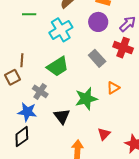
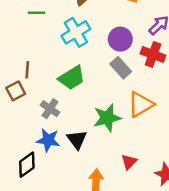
purple circle: (98, 22) -> (120, 39), moved
orange triangle: (113, 88) -> (141, 104), size x1.6
blue star: (27, 112) -> (48, 140), moved

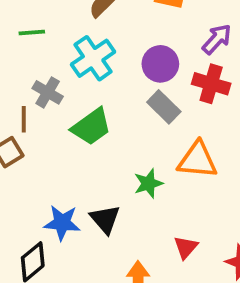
orange triangle: (141, 104) -> (197, 160), turned 40
gray cross: (50, 109) -> (48, 92), moved
green star: (107, 118) -> (148, 183), size x0.7

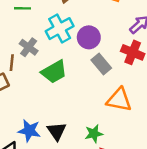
purple circle: (160, 64) -> (89, 37), moved
green star: (148, 183) -> (94, 134), moved

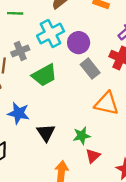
gray cross: (29, 47) -> (20, 51), turned 30
blue star: (29, 131) -> (18, 113), moved

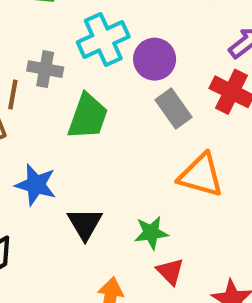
gray cross: (20, 51) -> (45, 69), turned 30
green trapezoid: (44, 75) -> (88, 117), turned -45
red triangle: (93, 156) -> (170, 271), turned -35

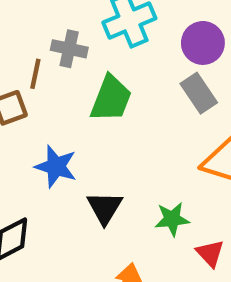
purple circle: (155, 59) -> (203, 43), moved
red triangle: (170, 271) -> (210, 253), moved

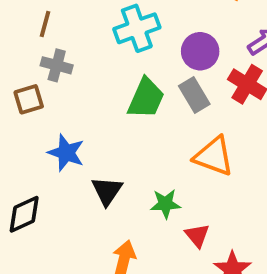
gray cross: (69, 49) -> (57, 65), moved
brown line: (35, 74) -> (45, 24), moved
green trapezoid: (111, 99) -> (146, 98), moved

